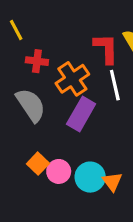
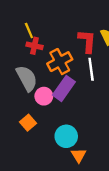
yellow line: (16, 30) -> (29, 31), moved
pink circle: (59, 171) -> (44, 96), moved
orange triangle: (112, 182) -> (79, 155), moved

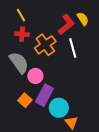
yellow line: (29, 31) -> (21, 15), moved
red L-shape: (87, 41) -> (66, 25), turned 55
purple rectangle: (64, 88) -> (44, 95), moved

